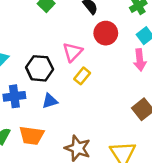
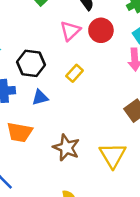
pink triangle: (73, 52) -> (70, 31), moved

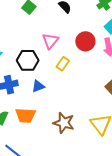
red circle: (101, 30) -> (85, 41), moved
pink triangle: (70, 31) -> (50, 41), moved

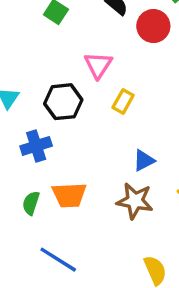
red circle: (85, 41) -> (153, 26), moved
blue triangle: (38, 86) -> (144, 160), moved

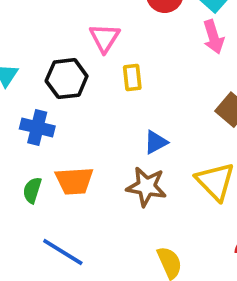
yellow rectangle: (123, 101) -> (132, 78), turned -35
blue cross: (36, 146) -> (37, 127), turned 32

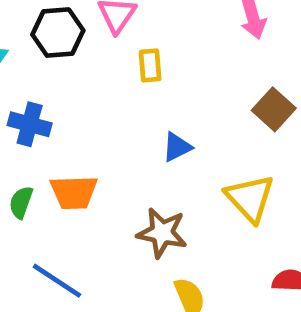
black hexagon: (67, 79) -> (58, 33), moved
brown star: (146, 187) -> (162, 233), moved

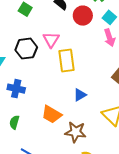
yellow rectangle: (150, 65) -> (66, 61), size x1.6
orange trapezoid: (74, 192) -> (52, 114), moved, turned 35

